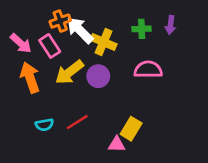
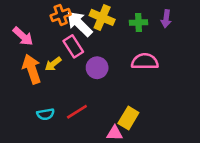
yellow cross: (104, 42) -> (102, 17), moved
pink rectangle: (50, 46) -> (73, 46), moved
yellow arrow: (69, 72) -> (53, 64), moved, size x0.6

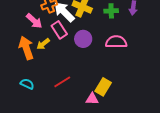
pink arrow: (23, 36) -> (34, 21), moved
purple circle: (97, 68) -> (83, 39), moved
cyan semicircle: (46, 114) -> (27, 84), moved, turned -144

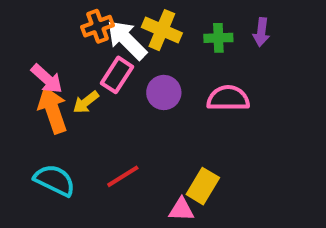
pink arrow: (34, 21) -> (47, 79), moved
pink rectangle: (59, 30) -> (117, 75), turned 66
cyan semicircle: (27, 84) -> (55, 180), size x1.5

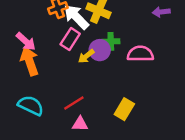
purple arrow: (261, 32) -> (161, 12), turned 77
green cross: (218, 38) -> (111, 41), moved
yellow arrow: (86, 102) -> (86, 56), moved
pink triangle: (181, 209) -> (80, 124), moved

